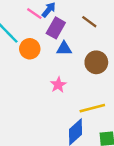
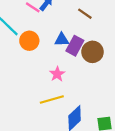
purple rectangle: (56, 28) -> (75, 46), moved
yellow line: (92, 108) -> (52, 100), moved

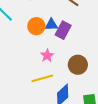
orange circle: (29, 41) -> (36, 26), moved
brown circle: (93, 52) -> (78, 65), moved

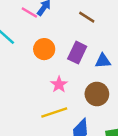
blue triangle: (51, 25) -> (103, 61), moved

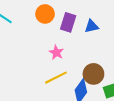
orange circle: (44, 49) -> (45, 14), moved
brown circle: (97, 94) -> (93, 74), moved

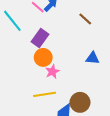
orange circle: (45, 14) -> (43, 57), moved
purple rectangle: (68, 22) -> (40, 38), moved

